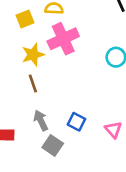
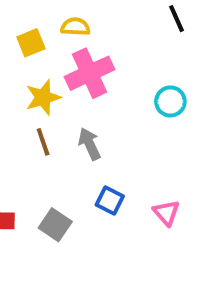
gray arrow: (41, 120) -> (90, 144), moved
gray square: (53, 145) -> (55, 225), moved

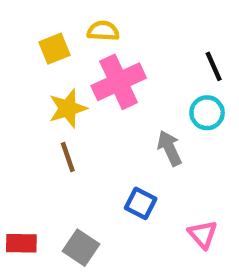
black line: (176, 19) -> (214, 66), moved
gray arrow: (90, 144) -> (169, 148), moved
blue square: (110, 201) -> (141, 203), moved

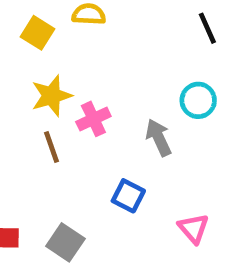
yellow square: (54, 49) -> (38, 33), turned -36
black line: (214, 66) -> (207, 28), moved
pink cross: (119, 82) -> (93, 119), moved, size x0.6

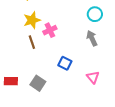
cyan circle: (198, 100) -> (95, 14), moved
gray arrow: (159, 138) -> (92, 38), moved

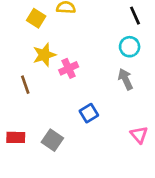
brown line: (32, 42) -> (25, 85), moved
blue square: (65, 63) -> (89, 113), turned 32
pink triangle: (93, 77) -> (139, 135), moved

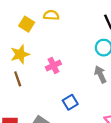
yellow star: (44, 55) -> (20, 54), moved

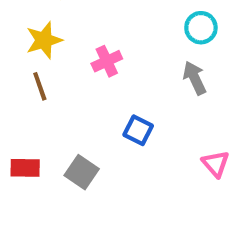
blue square: (70, 102) -> (138, 130), turned -32

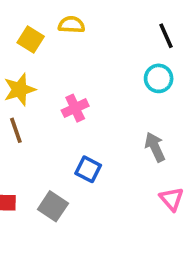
gray arrow: (195, 78) -> (155, 147), moved
blue square: (138, 130) -> (88, 169), moved

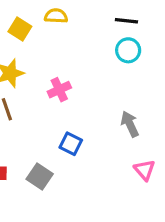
black line: (166, 36) -> (126, 21), moved, turned -60
cyan circle: (159, 78) -> (128, 50), moved

